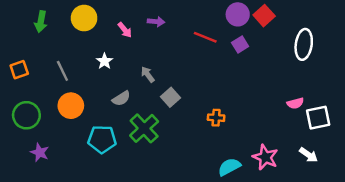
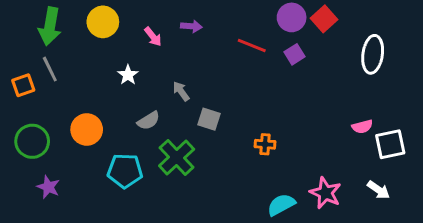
green arrow: (41, 22) -> (50, 26), size x1.4
gray line: (62, 71) -> (50, 69), moved
gray square: (170, 97) -> (209, 119), turned -30

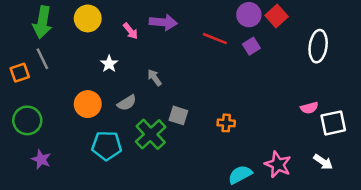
purple arrow: (191, 26) -> (163, 22), size x1.5
gray square: (209, 119) -> (178, 115), moved
orange circle: (87, 129) -> (88, 104), moved

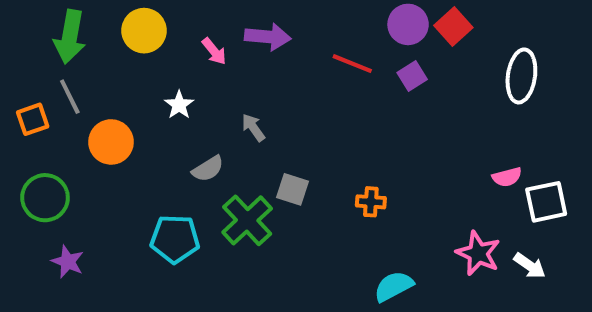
orange circle: (88, 104) -> (111, 142), moved
pink star: (278, 164) -> (478, 253), moved

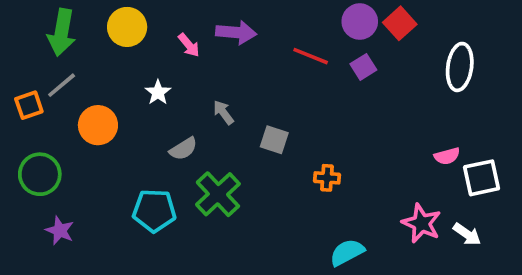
gray line: (70, 97) -> (62, 85), turned 76
gray square: (293, 189) -> (274, 140), moved

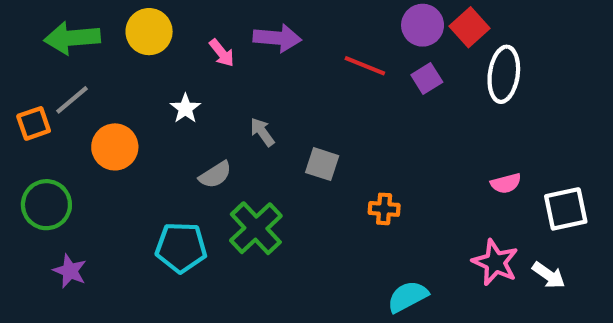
green arrow: (62, 32) -> (72, 38), turned 75
white ellipse: (460, 67) -> (504, 74), moved
pink semicircle: (447, 156) -> (506, 183), moved

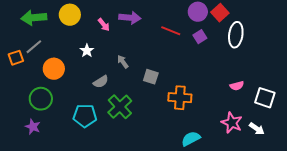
green circle: (46, 205) -> (41, 99), moved
orange cross: (384, 209) -> (180, 98), size x1.6
white square: (566, 209) -> (265, 98), turned 30

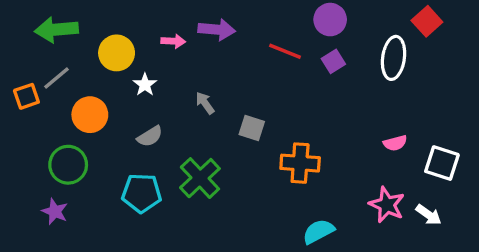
red square: (220, 13) -> (427, 21), moved
yellow circle: (70, 15) -> (117, 53), moved
pink arrow: (104, 25) -> (173, 41), turned -48
gray semicircle: (101, 82) -> (150, 136), moved

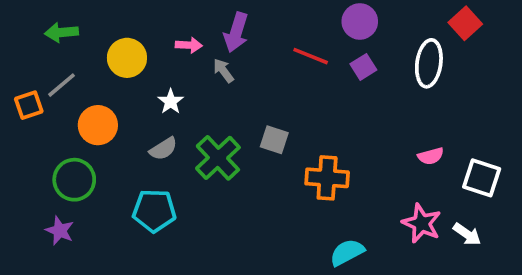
green arrow: (56, 30) -> (62, 32), size x0.7
purple arrow: (217, 30) -> (236, 32), turned 102
white star: (145, 85) -> (171, 101), moved
gray arrow: (205, 103) -> (223, 71), moved
green cross: (200, 178) -> (218, 158), moved

